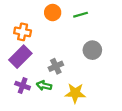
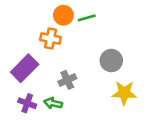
green line: (81, 15) -> (87, 18), moved
orange cross: (23, 32) -> (50, 39), moved
yellow star: (75, 93) -> (124, 93), moved

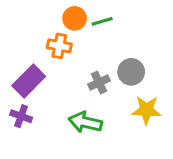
gray cross: (67, 80) -> (99, 83), moved
purple cross: (27, 103) -> (21, 116), moved
green arrow: (53, 103) -> (85, 122), moved, size x1.5

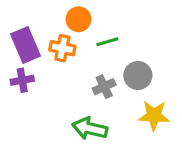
green line: (102, 21) -> (107, 42), moved
purple rectangle: (29, 81) -> (25, 45), moved, turned -68
purple cross: (21, 116) -> (22, 80), moved, turned -30

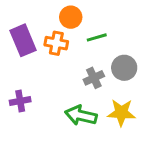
purple cross: (22, 80) -> (20, 101), moved
yellow star: (154, 116) -> (121, 113), moved

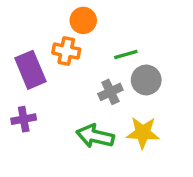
green line: (97, 37) -> (126, 54), moved
purple rectangle: (23, 40) -> (30, 70), moved

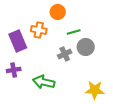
orange circle: (83, 20) -> (58, 12), moved
yellow star: (143, 133) -> (95, 90), moved
green arrow: (95, 136) -> (44, 82), moved

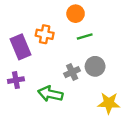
orange circle: (58, 12) -> (76, 14), moved
gray circle: (86, 47) -> (95, 66), moved
gray cross: (65, 54) -> (72, 72), moved

